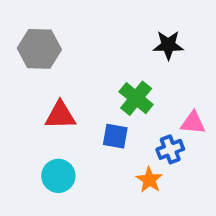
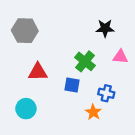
pink triangle: (193, 123) -> (120, 57), moved
blue cross: (170, 149) -> (106, 93), turned 35
cyan circle: (58, 176) -> (26, 109), moved

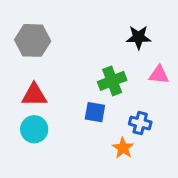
green cross: (85, 61) -> (112, 81), turned 30
red triangle: (38, 72) -> (34, 95), moved
cyan circle: (26, 109) -> (34, 129), moved

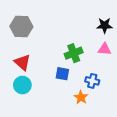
black star: (139, 37) -> (105, 25), moved
red triangle: (34, 95) -> (22, 62), turned 42

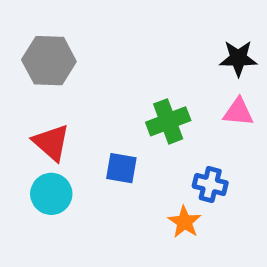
blue square: (62, 74) -> (121, 168), moved

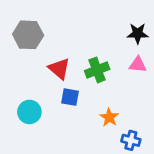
red triangle: (51, 142) -> (59, 69), moved
blue cross: (210, 185) -> (131, 140), moved
orange star: (185, 222) -> (109, 117), moved

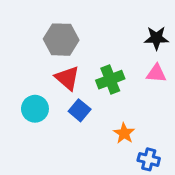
gray hexagon: (28, 35) -> (61, 40), moved
blue square: (70, 97) -> (80, 110), turned 30
cyan circle: (29, 112) -> (35, 109), moved

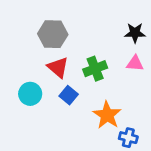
orange star: (124, 133) -> (107, 115), size x1.5

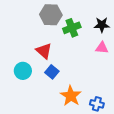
gray hexagon: (53, 34) -> (51, 15), moved
green cross: (95, 69) -> (72, 28), moved
orange star: (107, 115) -> (71, 96), moved

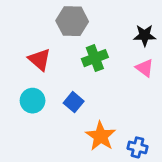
green cross: (72, 28) -> (95, 58), moved
pink triangle: (102, 48) -> (145, 68), turned 32
red triangle: (44, 51) -> (40, 59), moved

